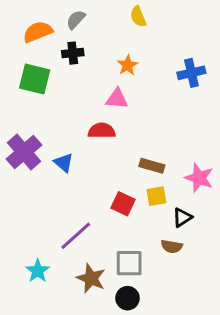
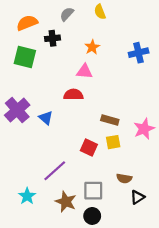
gray semicircle: (76, 20) -> (67, 14), moved
pink star: (199, 178) -> (144, 129), turned 30
black triangle: (182, 217) -> (137, 197), moved

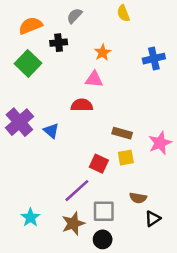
yellow semicircle: (100, 12) -> (123, 13), moved
green square: (25, 57) -> (28, 63), turned 30
purple line: (55, 171) -> (77, 191), moved
brown star: (66, 202) -> (73, 224), turned 30

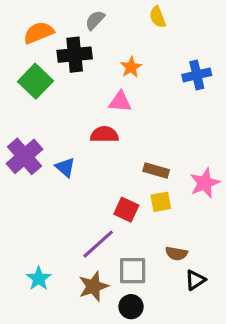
black cross: (59, 43) -> (75, 55), size x1.5

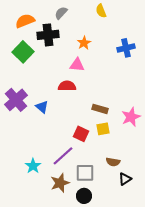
cyan star: (39, 278) -> (33, 166), moved

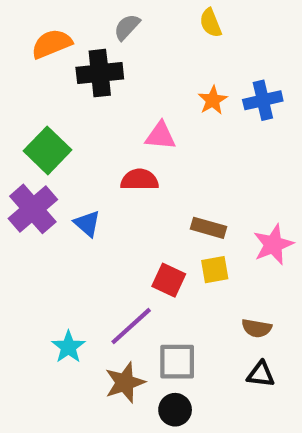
orange star: (84, 43) -> (213, 100), moved
green square: (23, 52) -> (47, 150), moved
brown semicircle: (113, 162) -> (257, 328), moved
black triangle: (125, 179) -> (261, 374), turned 40

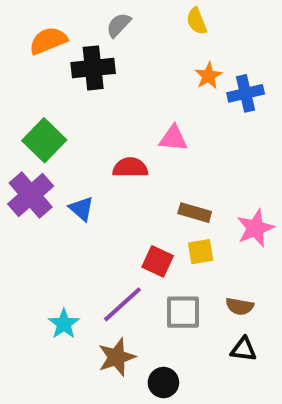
orange star: (213, 100) -> (208, 76), moved
pink triangle: (160, 136) -> (173, 138), moved
gray square: (177, 362) -> (183, 312), moved

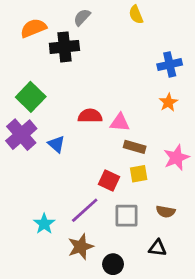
orange star: (208, 76) -> (168, 102), moved
pink triangle: (173, 138) -> (120, 122), moved
black triangle: (244, 349) -> (158, 248), moved

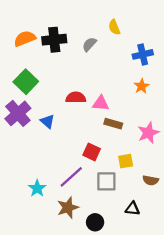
yellow semicircle: (136, 15) -> (114, 27), moved
gray semicircle: (82, 17) -> (89, 44), moved
orange semicircle: (33, 28) -> (25, 39), moved
yellow square: (139, 174) -> (126, 161), moved
brown semicircle: (166, 212) -> (151, 180), moved

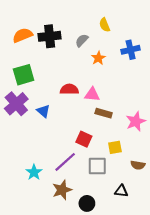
green square: (26, 82) -> (24, 75), turned 30
orange star: (142, 86) -> (98, 58), moved

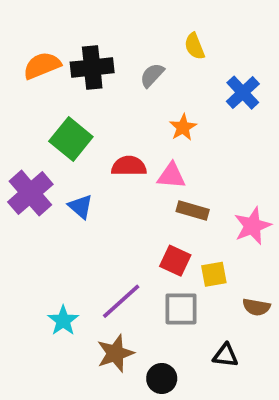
blue cross: (131, 50) -> (243, 93), turned -30
orange star: (98, 58) -> (183, 127), moved
green square: (24, 75) -> (71, 139), moved, turned -35
red square: (84, 139) -> (175, 261), moved

